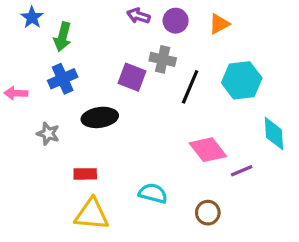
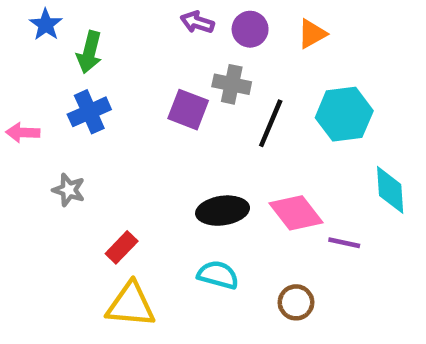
black ellipse: (100, 117) -> (223, 211), moved
purple line: (242, 171) -> (344, 243), turned 35
red rectangle: (85, 174) -> (122, 247), turned -45

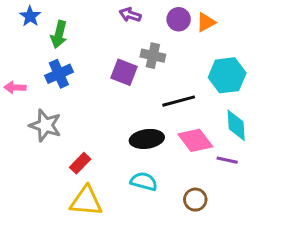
purple circle: (250, 29) -> (179, 19), moved
black line: (271, 123) -> (179, 101), moved, turned 52
gray star: (69, 190) -> (45, 125), size x1.5
cyan diamond: (390, 190) -> (236, 125), moved

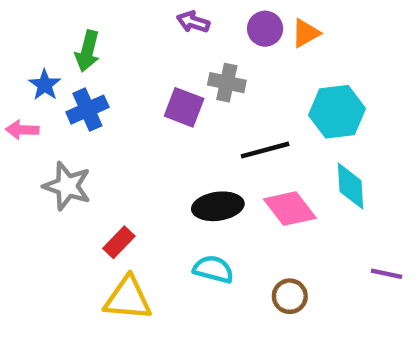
blue star: (30, 16) -> (45, 85), moved
purple line: (227, 160) -> (386, 274), moved

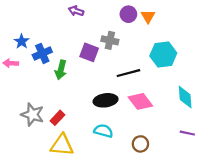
purple arrow: (193, 22) -> (76, 11), moved
orange triangle: (306, 33) -> (148, 16), turned -32
green arrow: (87, 51) -> (61, 70), moved
gray star: (67, 186) -> (32, 114), moved
cyan diamond: (350, 186) -> (185, 97), moved

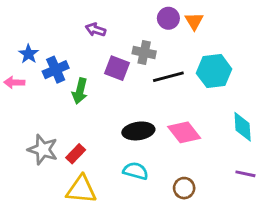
purple arrow: (76, 11) -> (96, 30), moved
black line: (128, 73) -> (168, 77), moved

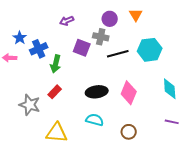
purple circle: (168, 18) -> (110, 19), moved
purple arrow: (96, 30) -> (67, 21), turned -40
pink diamond: (184, 132) -> (129, 93), turned 60
red rectangle: (76, 154) -> (55, 92), moved

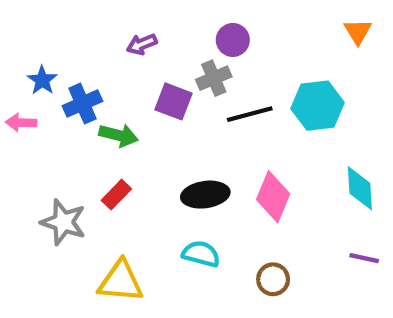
orange triangle: (136, 15) -> (358, 31), moved
gray cross: (101, 37) -> (214, 78), turned -35
green arrow: (56, 64) -> (118, 135), turned -90

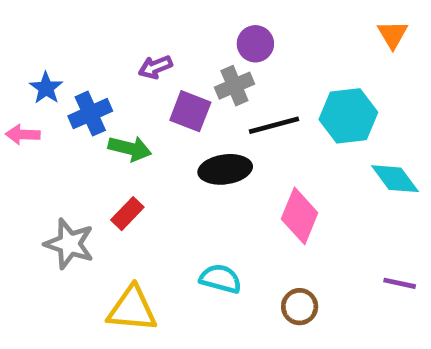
purple arrow: (142, 44) -> (155, 67), moved
cyan diamond: (360, 188) -> (395, 179), moved, turned -33
black ellipse: (205, 195) -> (225, 169), moved

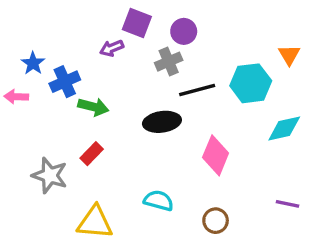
orange triangle: (393, 34) -> (289, 55), moved
purple square: (190, 111) -> (137, 23), moved
cyan diamond: (395, 179) -> (284, 129), turned -66

